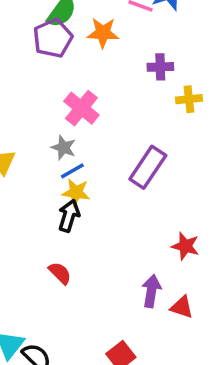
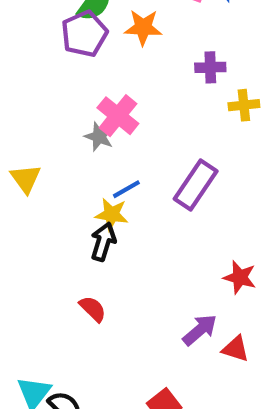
gray star: (63, 148) -> (99, 137), moved
blue line: (72, 171) -> (126, 189), moved
purple arrow: (151, 291) -> (200, 330), turned 40

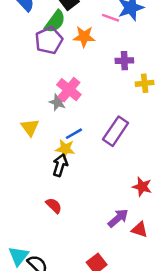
yellow triangle: (26, 179) -> (30, 127), moved

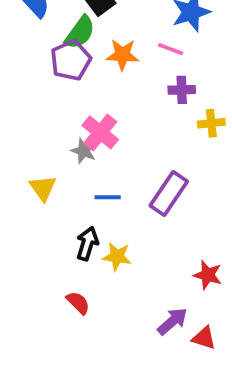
pink line: (111, 18) -> (171, 49), moved
blue line: (74, 134) -> (108, 197), turned 30
yellow star: (65, 149) -> (117, 256), moved

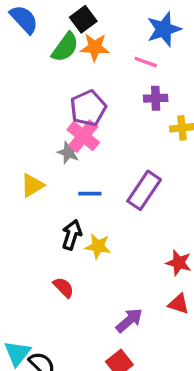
orange star: (122, 55) -> (95, 47), moved
purple pentagon: (71, 60) -> (88, 108), moved
yellow triangle: (43, 188) -> (32, 185), turned 35
purple arrow: (172, 321) -> (129, 320), moved
red triangle: (204, 338) -> (179, 304), moved

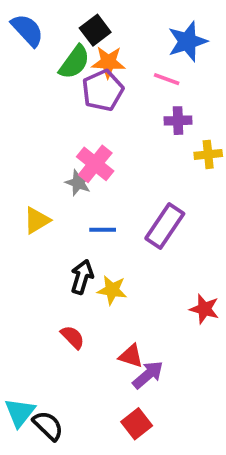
purple pentagon: (88, 108) -> (103, 90), moved
red triangle: (179, 304) -> (131, 356), moved

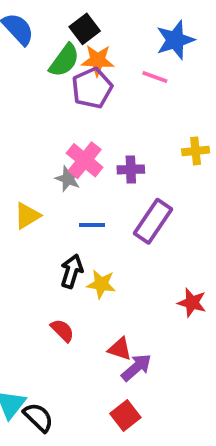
purple cross: (178, 121) -> (131, 169), moved

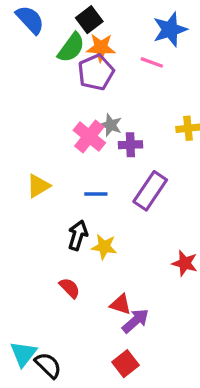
gray star: (68, 179) -> (111, 125), moved

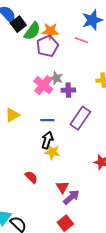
black square: (89, 20) -> (18, 24), moved
black arrow: (78, 235) -> (47, 140), moved
red triangle: (121, 304) -> (62, 187), turned 40

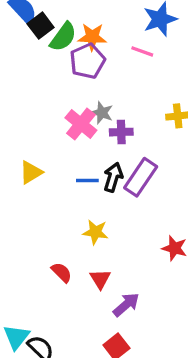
black arrow: (47, 140) -> (113, 177), moved
red triangle: (62, 187) -> (100, 279), moved

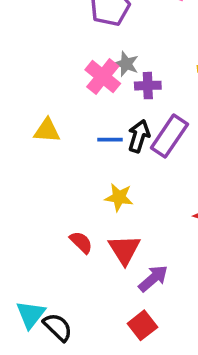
yellow triangle: (31, 172) -> (47, 131), turned 35
red triangle: (100, 279) -> (124, 250), size x1.4

